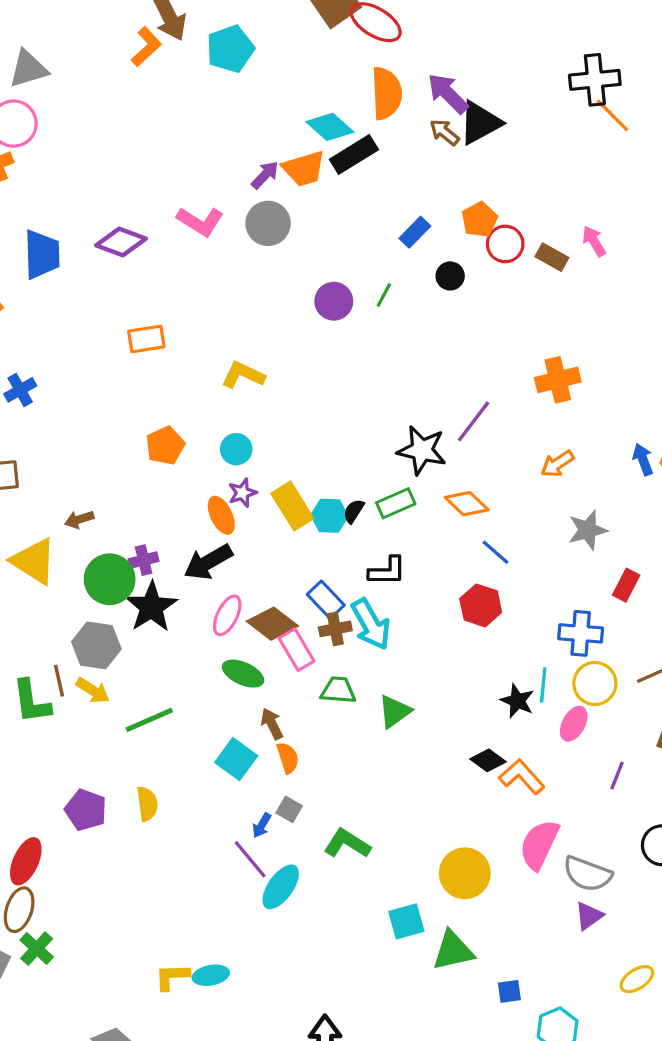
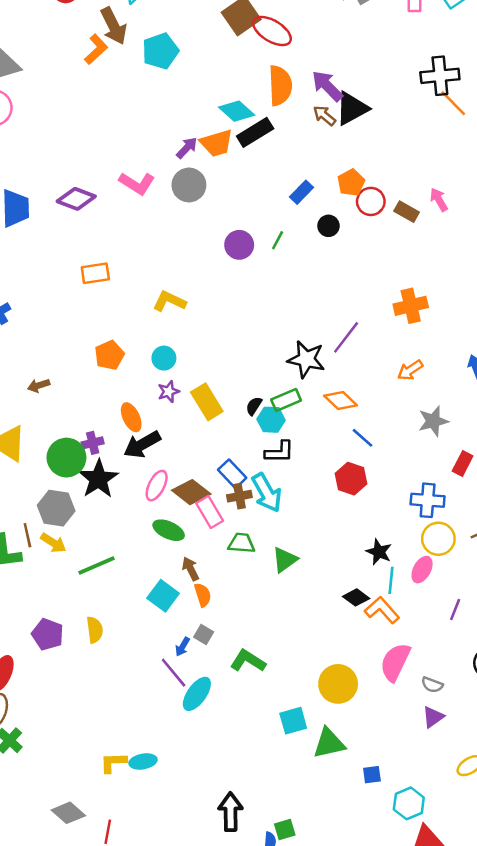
orange ellipse: (221, 515) -> (131, 417), moved
cyan hexagon: (329, 516) -> (271, 420), moved
brown arrow: (79, 519) -> (39, 385), moved
cyan line: (543, 685) -> (391, 580), moved
gray semicircle: (587, 874) -> (432, 685), size x0.6

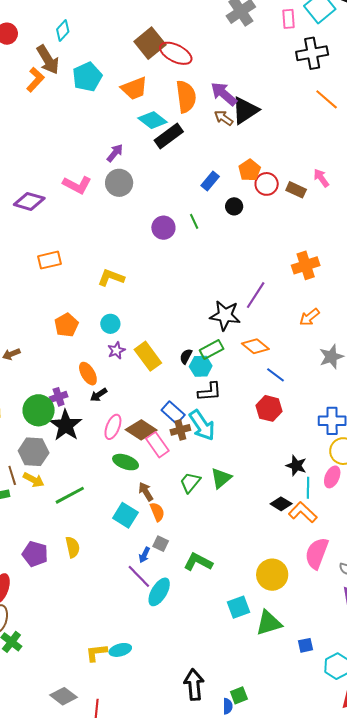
black cross: (440, 76) -> (312, 53), moved
orange trapezoid: (217, 143) -> (134, 88), moved
green line: (278, 240) -> (194, 221), turned -49
black arrow: (142, 445) -> (99, 395), size x0.6
green trapezoid: (242, 543) -> (190, 482), moved, turned -50

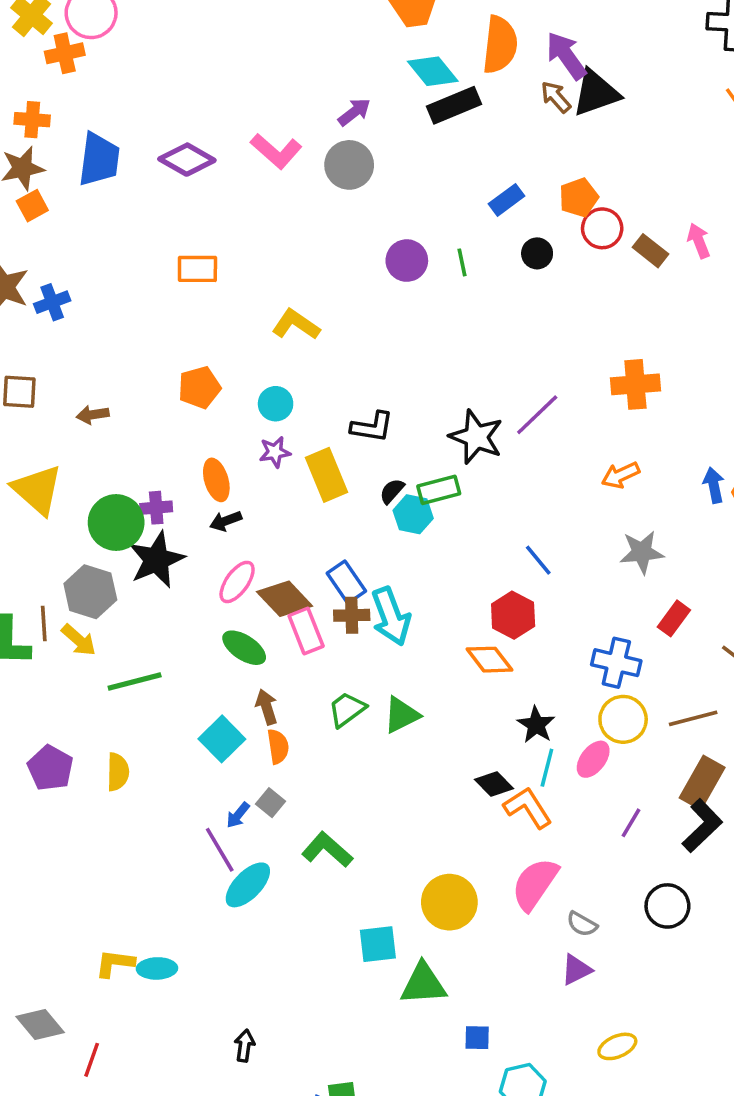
orange diamond: (255, 346) -> (490, 660), moved
black L-shape: (210, 392) -> (372, 427), moved
black arrow: (194, 685) -> (245, 1046), moved, size x0.6

